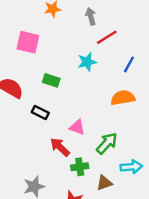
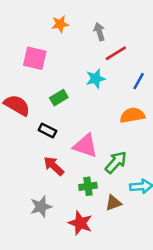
green rectangle: (51, 80) -> (59, 98), turned -49
pink triangle: (77, 127) -> (85, 146), size x1.5
red arrow: (60, 147) -> (54, 166), moved

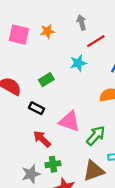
orange star: (60, 24) -> (47, 31), moved
pink square: (35, 58) -> (19, 35), moved
green cross: (88, 186) -> (53, 164), moved
brown triangle: (113, 203) -> (94, 171), size x1.5

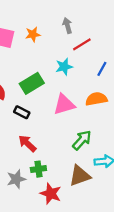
green rectangle: (46, 80) -> (32, 83), size x1.5
pink triangle: (69, 121) -> (64, 104), moved, turned -35

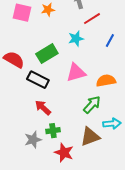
orange semicircle: (96, 99) -> (106, 81), moved
black rectangle: (22, 112) -> (38, 80), size x1.5

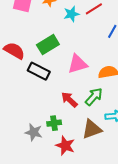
cyan star: (76, 39) -> (71, 14), moved
red arrow: (43, 108) -> (69, 100), moved
gray star: (33, 140) -> (34, 132), turned 30

